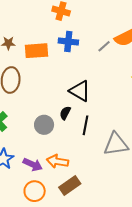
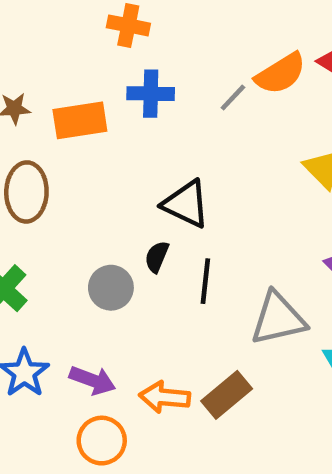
orange arrow: (57, 161) -> (165, 397), moved
brown rectangle: (70, 186) -> (227, 395), moved

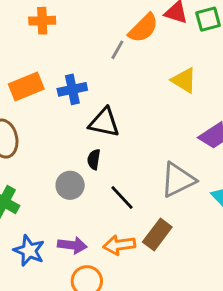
blue cross: (151, 94) -> (72, 89), moved
black line: (205, 281) -> (122, 198), moved, turned -36

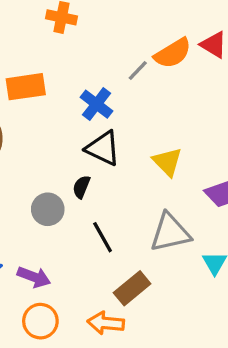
yellow triangle: (184, 80) -> (167, 162), moved
blue cross: (72, 89) -> (96, 104), moved, turned 36
orange arrow: (119, 245) -> (106, 323), moved

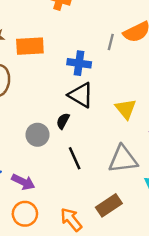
gray line: (138, 71) -> (111, 42), turned -35
blue cross: (96, 104) -> (79, 63), turned -35
brown rectangle: (132, 288) -> (109, 205), moved
orange arrow: (106, 323) -> (71, 219), turned 40

